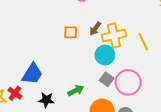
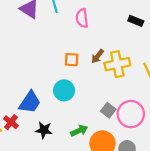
cyan circle: (105, 55) -> (64, 90), moved
green arrow: (76, 91) -> (79, 131), moved

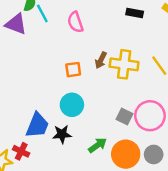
yellow cross: (117, 64) -> (124, 64), turned 30
black star: (44, 130) -> (62, 134), moved

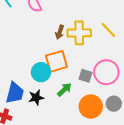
orange square: (73, 70) -> (56, 61), moved, size x1.6
green arrow: (97, 145) -> (64, 90), moved

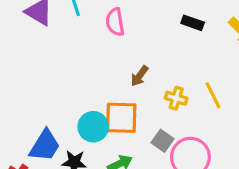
yellow cross: (79, 33) -> (176, 98), moved, size x0.6
gray square: (85, 76) -> (163, 141), moved

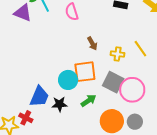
brown arrow: (140, 76) -> (92, 44), turned -56
gray square: (163, 141) -> (113, 82), size x1.5

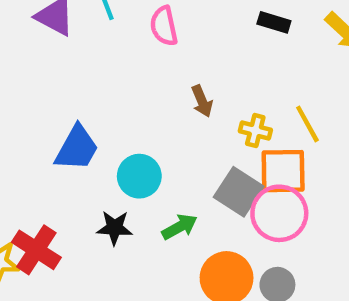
orange square: (85, 72) -> (283, 171), moved
blue trapezoid: (39, 97) -> (77, 148), moved
red cross: (26, 118) -> (36, 250), size x1.5

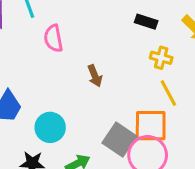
pink semicircle: (164, 26) -> (53, 38), moved
yellow cross: (255, 131) -> (161, 58), moved

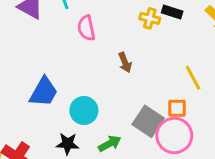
yellow cross: (161, 58) -> (150, 18), moved
orange square: (151, 126) -> (177, 108), size x0.6

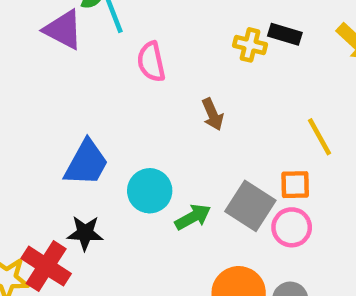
pink circle: (174, 135) -> (292, 227), size x0.7
black star: (68, 144) -> (85, 233), moved
green arrow: (110, 144) -> (193, 217), moved

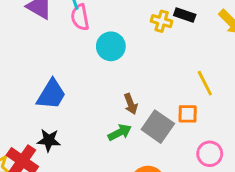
pink semicircle: (151, 62) -> (80, 17), moved
brown arrow: (213, 114) -> (131, 104), moved
cyan circle: (150, 191) -> (111, 46), moved
pink circle: (292, 227) -> (210, 154), moved

